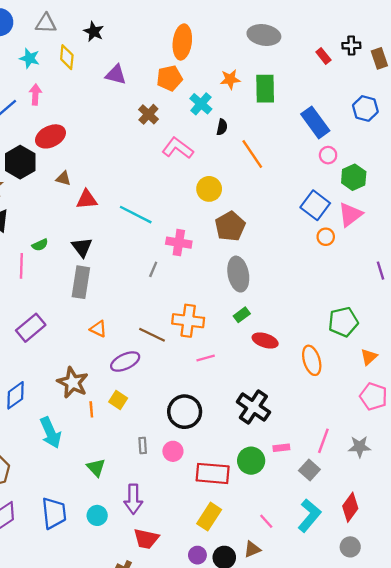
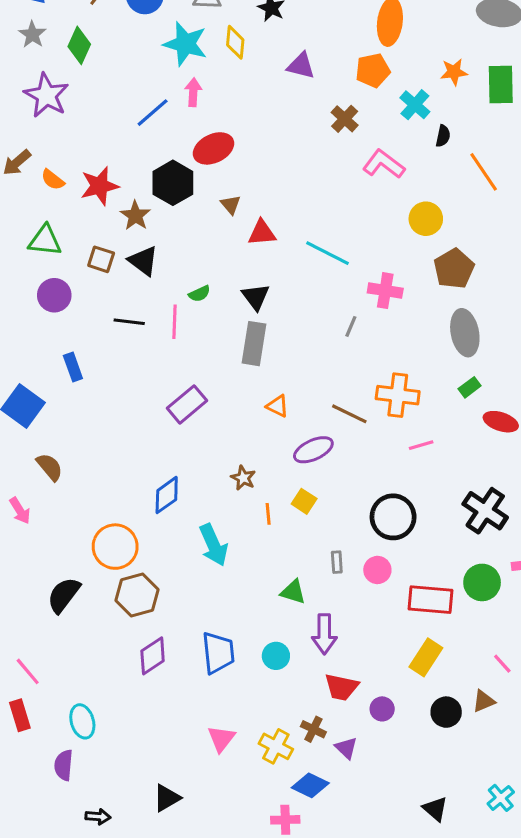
cyan star: (30, 58) -> (185, 44), size x1.6
brown triangle: (63, 178) -> (231, 205), turned 35
brown star: (73, 383) -> (243, 478), size x0.6
green triangle: (96, 468) -> (293, 592), moved, turned -30
purple circle: (197, 555) -> (382, 709), moved

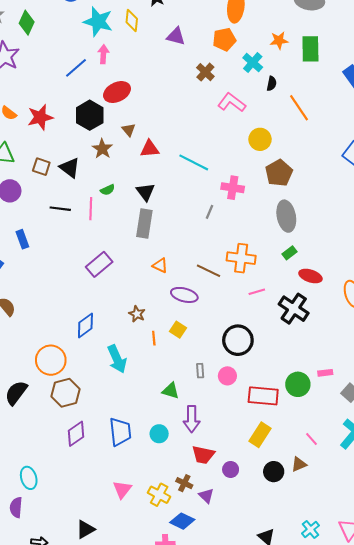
brown star: (135, 216) -> (102, 149), moved
purple ellipse: (313, 450) -> (184, 295), turned 40
black cross: (485, 511) -> (294, 309), moved

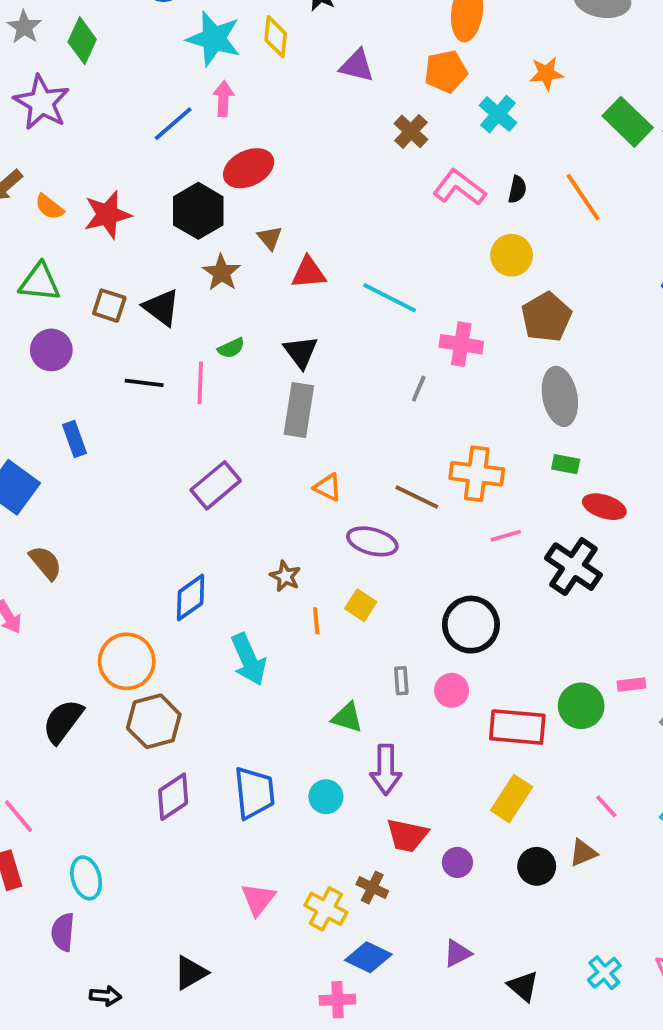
green rectangle: (310, 49) -> (628, 122), moved, turned -45
black semicircle: (272, 84) -> (517, 189), moved
green rectangle: (289, 253) -> (566, 464), turned 48
purple triangle: (206, 496) -> (457, 953), moved, turned 49

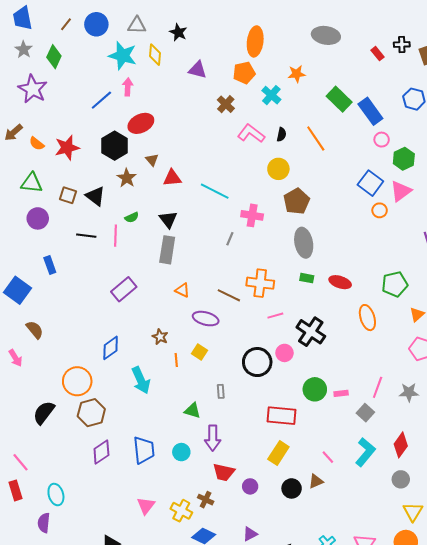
red ellipse: (604, 507) -> (340, 282), moved
pink circle: (452, 690) -> (284, 353), moved
green circle: (581, 706) -> (315, 389), moved

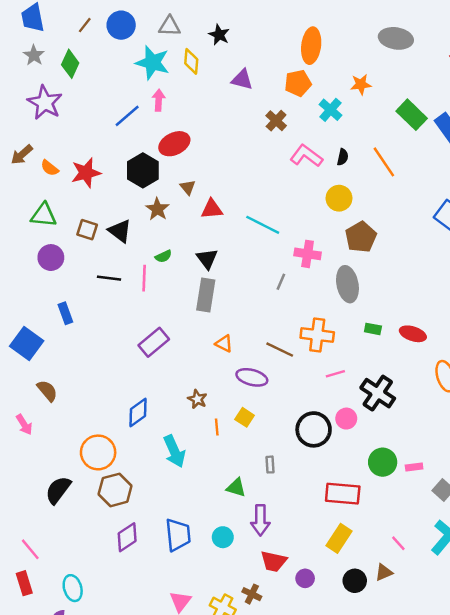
gray ellipse: (304, 243) -> (347, 284), moved

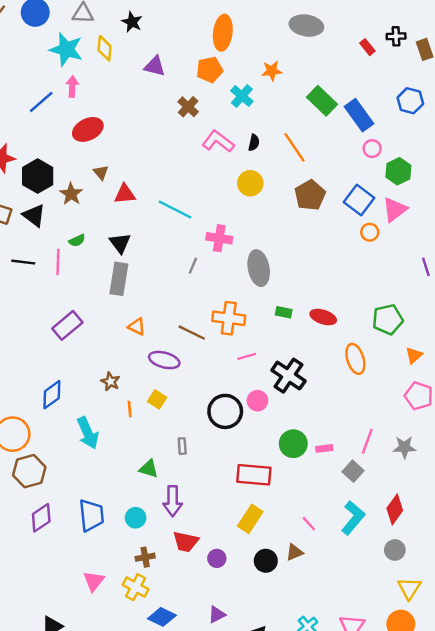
black hexagon: (143, 170) -> (38, 176), moved
brown pentagon: (361, 237) -> (310, 195), moved
brown cross: (252, 594) -> (145, 557), moved, turned -36

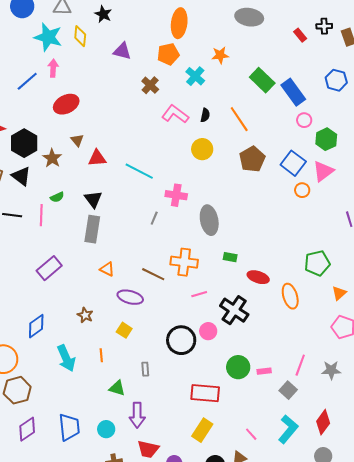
red ellipse: (323, 317) -> (258, 277), moved
orange line: (130, 409) -> (101, 355), moved

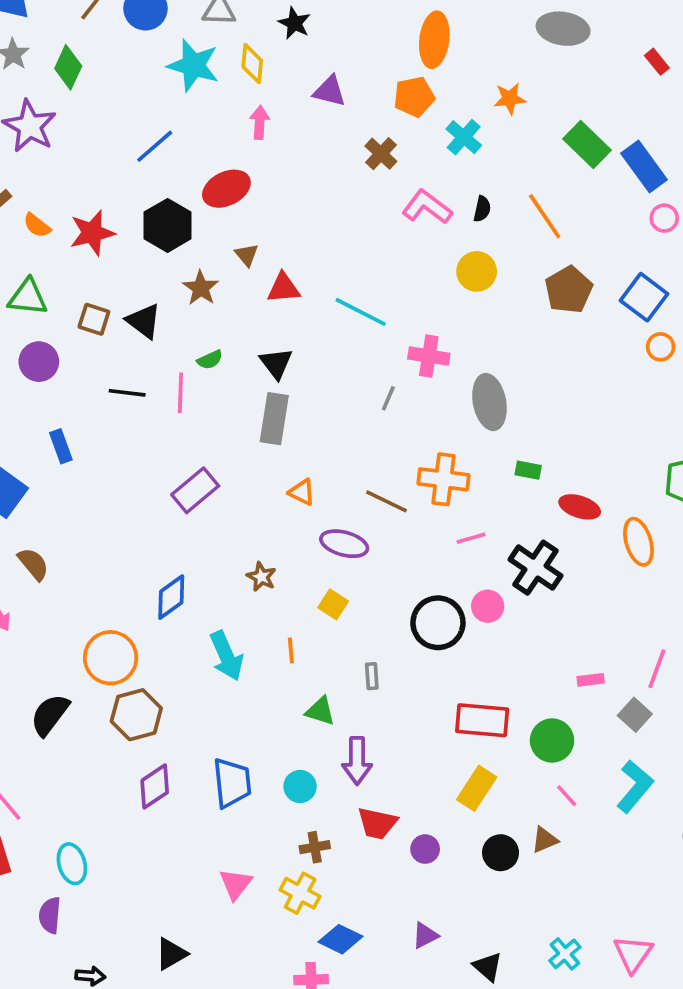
pink arrow: (53, 68) -> (260, 122), moved
black hexagon: (24, 143) -> (168, 225), moved
green circle: (238, 367) -> (552, 740), moved

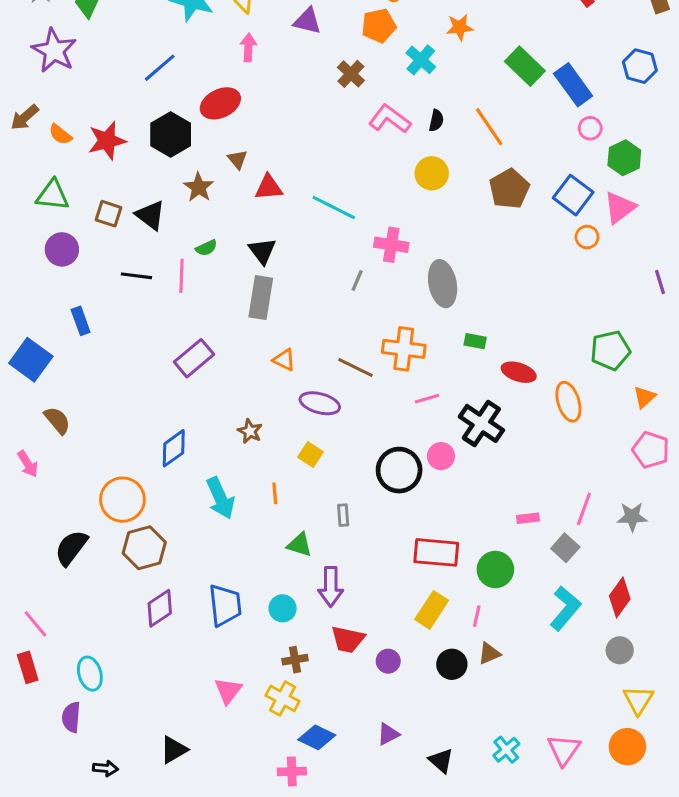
pink line: (567, 796) -> (477, 616), moved, turned 55

